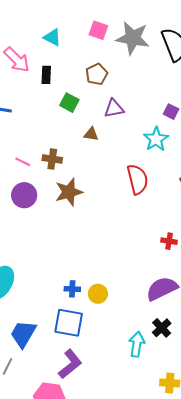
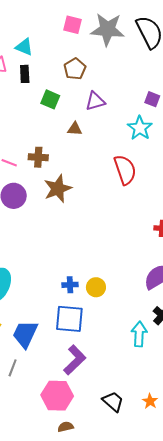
cyan triangle: (52, 37) -> (24, 47), moved

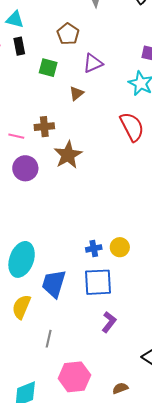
brown triangle: (75, 129) -> (76, 93), turned -35
blue trapezoid: (25, 334) -> (54, 284), moved
purple L-shape: (75, 360) -> (109, 322), size x0.7
pink hexagon: (57, 396) -> (74, 377), moved
brown semicircle: (66, 427) -> (120, 388), moved

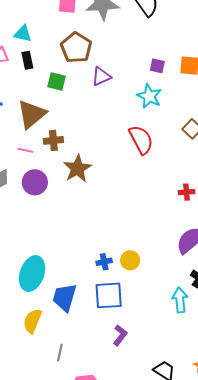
brown pentagon: (68, 34) -> (76, 48), size x1.4
brown triangle: (76, 93) -> (32, 114), moved, size x2.0

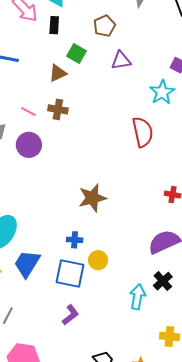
brown pentagon: (76, 48) -> (104, 26), size x0.7
brown triangle: (32, 114) -> (58, 73), moved, size x0.6
brown star: (77, 169) -> (92, 198), moved
yellow circle: (130, 260) -> (98, 260), moved

